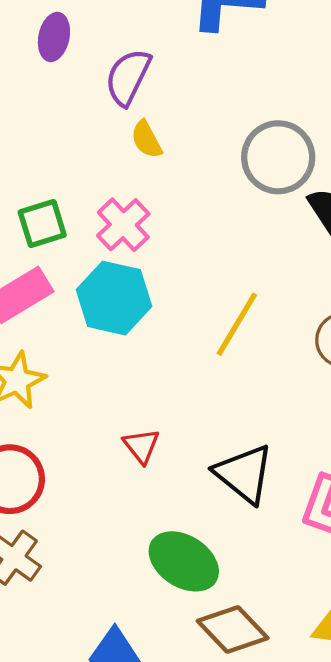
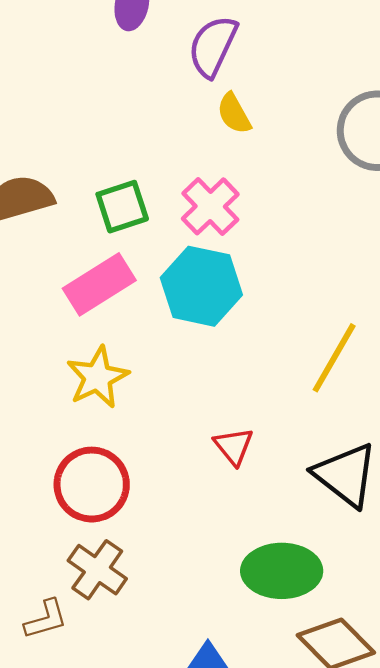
yellow line: (237, 324) -> (334, 358), moved
green ellipse: (184, 561) -> (282, 571), turned -32

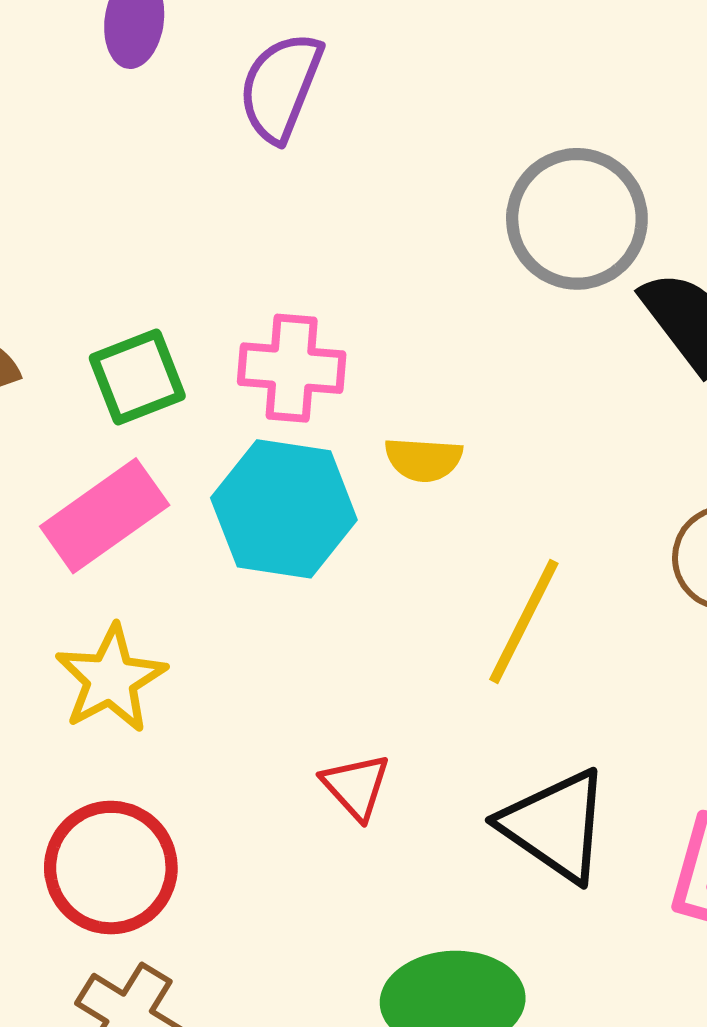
yellow semicircle: (234, 114) -> (424, 459), moved, turned -54
pink cross: (210, 206) -> (292, 368), turned -38

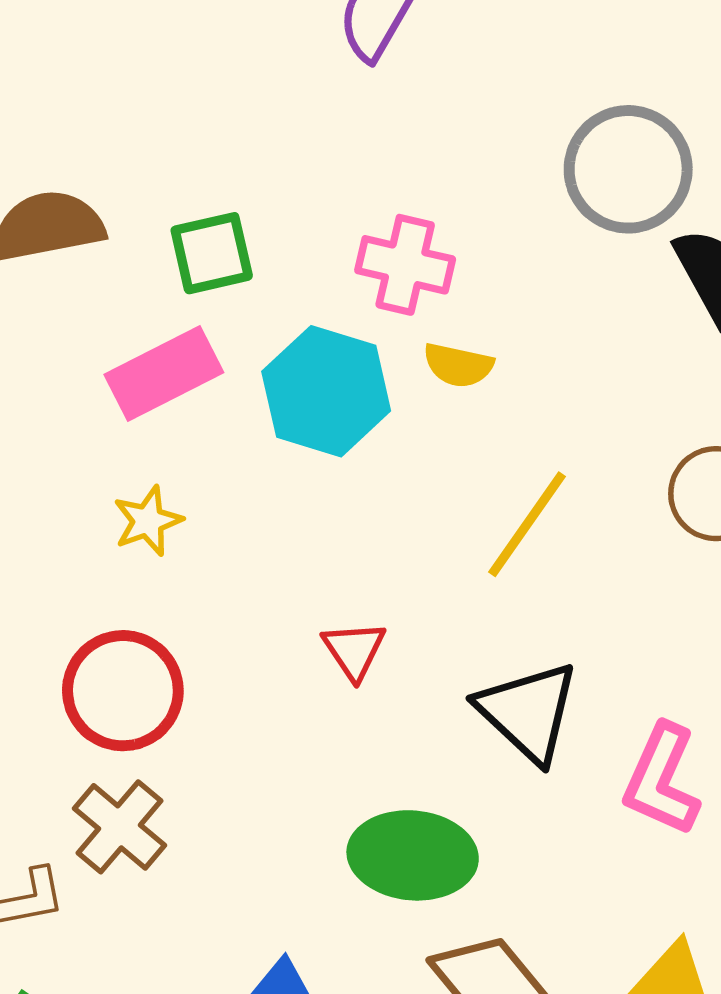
pink cross: (292, 368) -> (405, 265), moved
yellow star: (111, 679) -> (148, 521), size x0.7

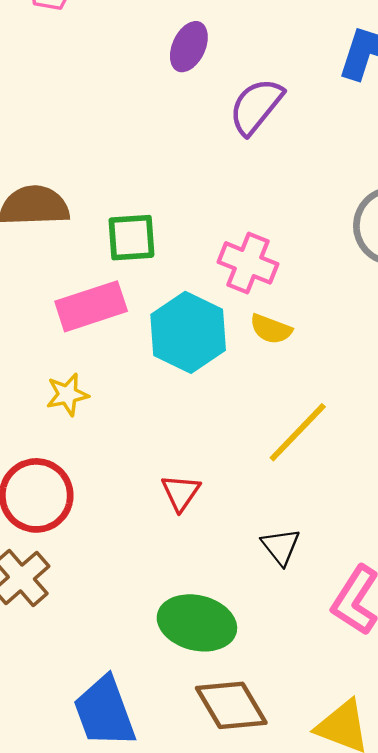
black triangle: (528, 712) -> (281, 546), size x0.6

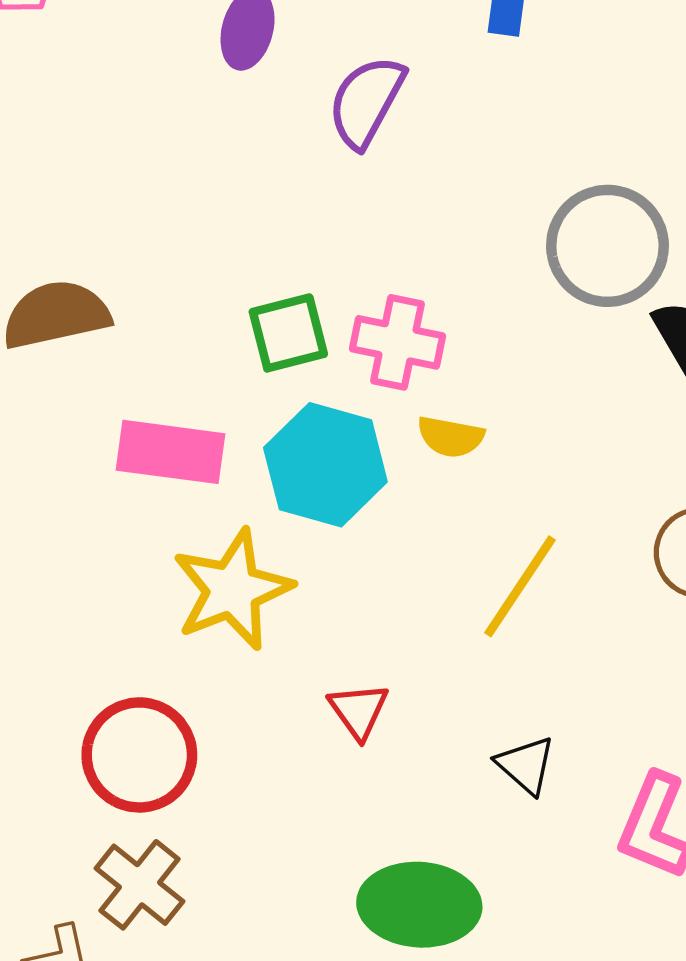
green square: (131, 238) -> (288, 333), moved
pink rectangle: (91, 306) -> (170, 452), turned 36
yellow star: (67, 395) -> (232, 590), moved, size x1.8

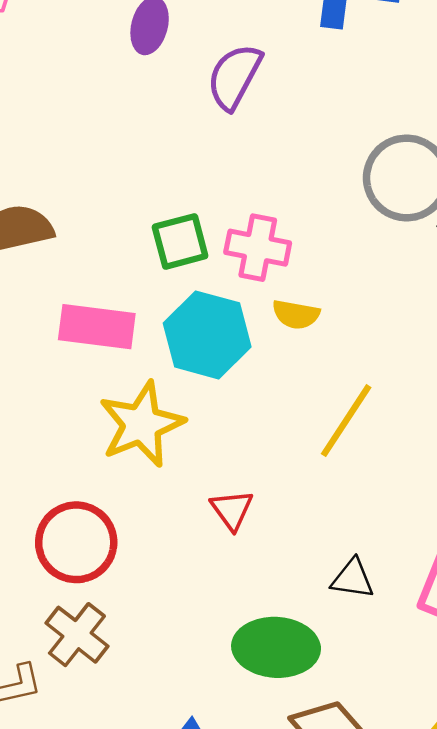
black triangle: (526, 765) -> (353, 579), moved, turned -33

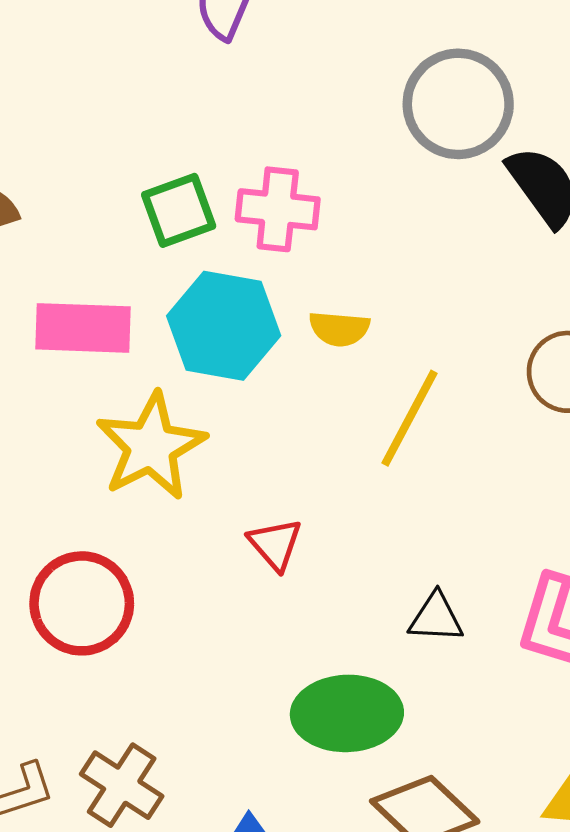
yellow semicircle: (296, 314) -> (339, 329), moved
brown cross: (77, 635) -> (122, 785), moved

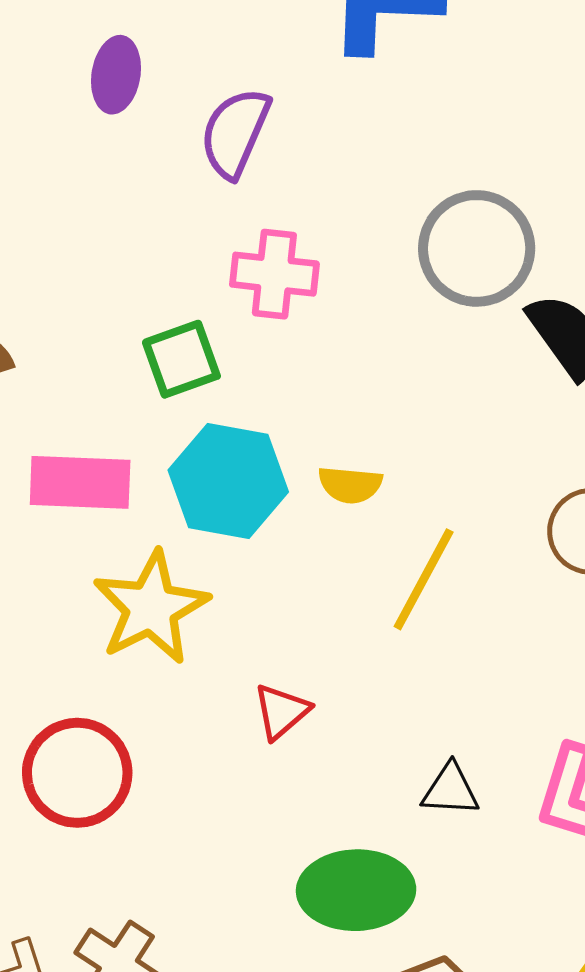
pink cross: (278, 209) -> (274, 274), moved
red triangle: (275, 544) -> (281, 711), turned 30

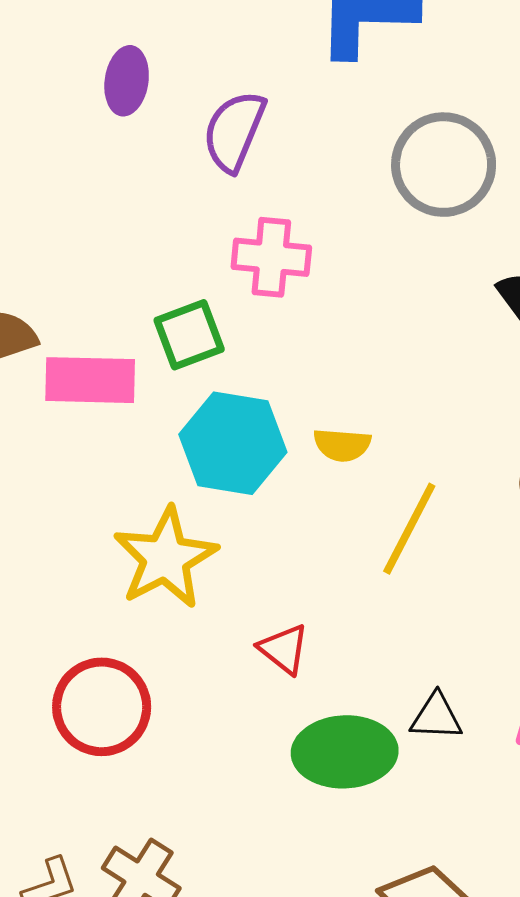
gray circle: (477, 248) -> (444, 165), moved
pink rectangle: (80, 482) -> (90, 380), moved
red triangle: (281, 711) -> (284, 649), turned -40
green ellipse: (356, 890) -> (345, 752), moved

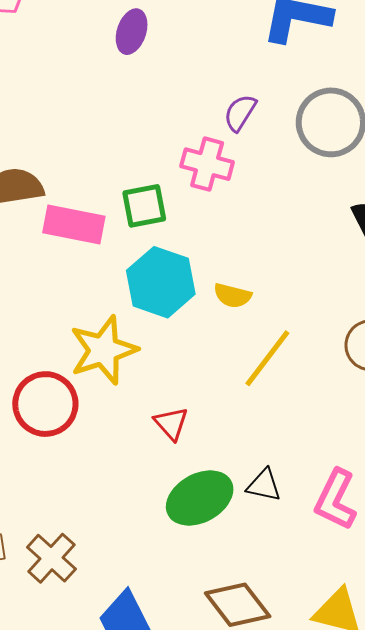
purple semicircle: (234, 131) -> (240, 113), moved, size x0.7
red circle: (102, 707) -> (45, 404), moved
green ellipse: (345, 752) -> (200, 498), turned -36

